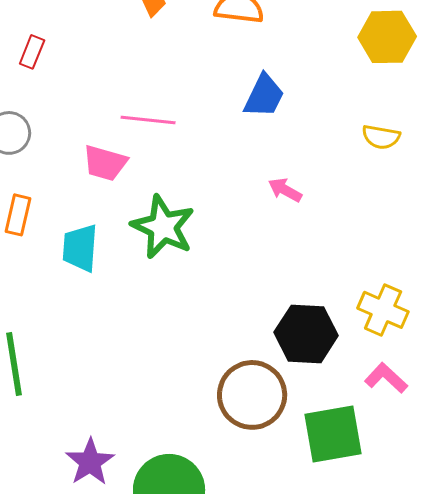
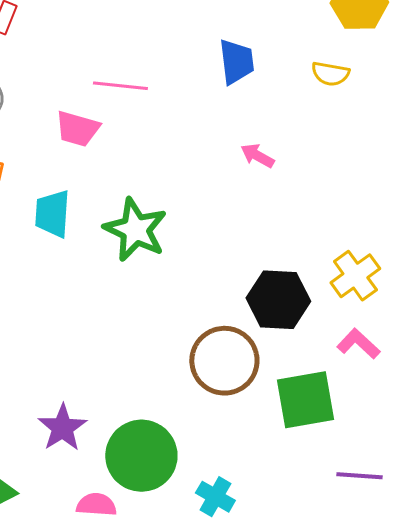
blue trapezoid: (264, 96) -> (236, 62), turned -33
yellow semicircle: (381, 137) -> (330, 74), moved
green star: (163, 227) -> (135, 230), moved
yellow cross: (383, 310) -> (355, 276), turned 30

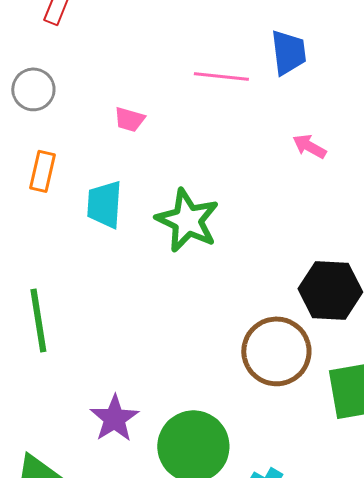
pink line: (120, 86) -> (221, 76), moved
pink trapezoid: (77, 129) -> (129, 119), size x0.7

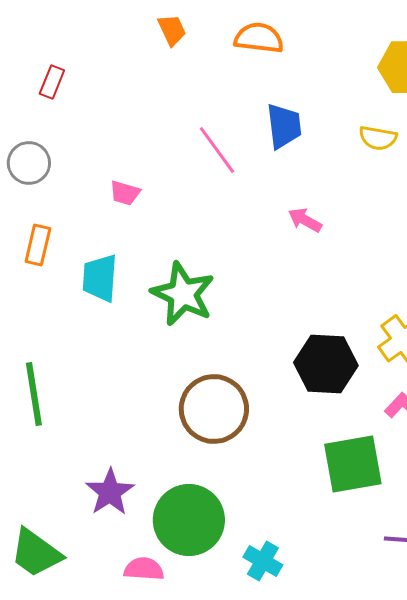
pink line: (221, 76) -> (217, 150), turned 48
brown circle: (276, 351) -> (214, 409), moved

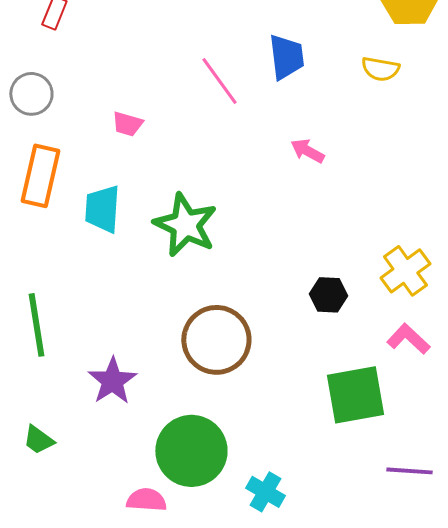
orange rectangle: (38, 245) -> (40, 176), size x1.5
black hexagon: (326, 364) -> (328, 295), size x0.6
purple star: (110, 492) -> (112, 381), moved
green trapezoid: (36, 553) -> (38, 440), moved, size x0.6

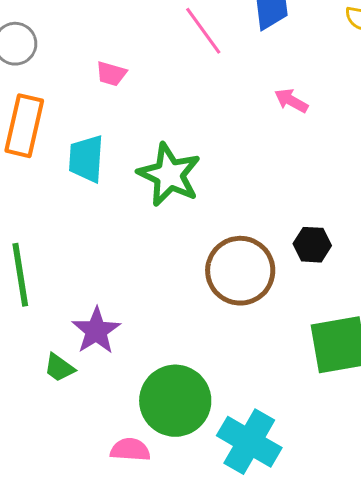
brown circle: (216, 340) -> (240, 271), moved
green trapezoid: (38, 440) -> (59, 368), moved
cyan cross: (265, 492) -> (249, 442), size x1.6

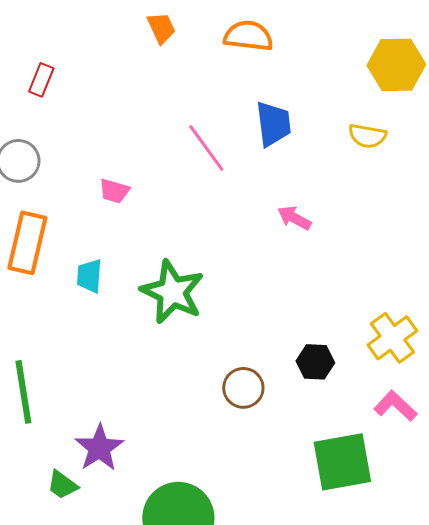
cyan trapezoid: (86, 159) -> (89, 276), size x0.7
brown circle: (240, 271) -> (243, 388), size x0.6

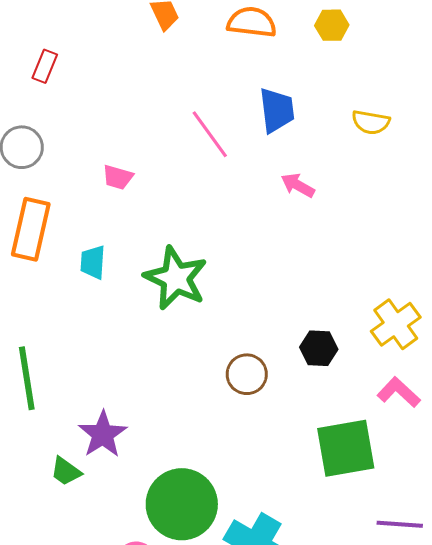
yellow hexagon: (396, 65) -> (332, 25), moved, size x0.6
pink arrow: (294, 218) -> (298, 185), moved

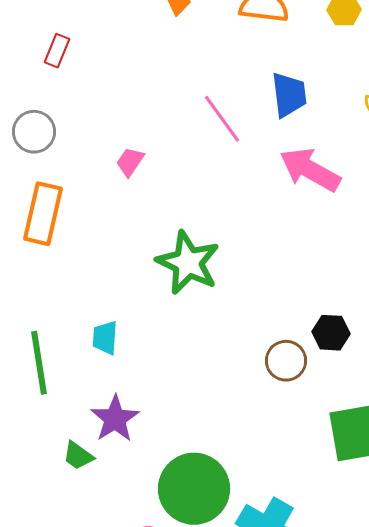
pink trapezoid: (118, 177) -> (130, 162), turned 108
pink arrow: (298, 185) -> (310, 170), size x1.8
cyan trapezoid: (93, 262) -> (105, 338), moved
brown circle: (247, 374) -> (286, 361), moved

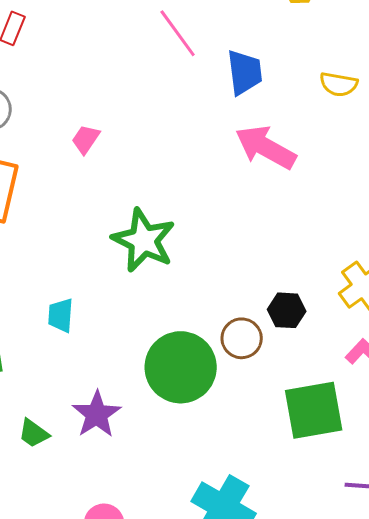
pink line: (222, 119) -> (178, 33), moved
purple star: (115, 419) -> (97, 414), moved
green circle: (194, 489) -> (181, 367), moved

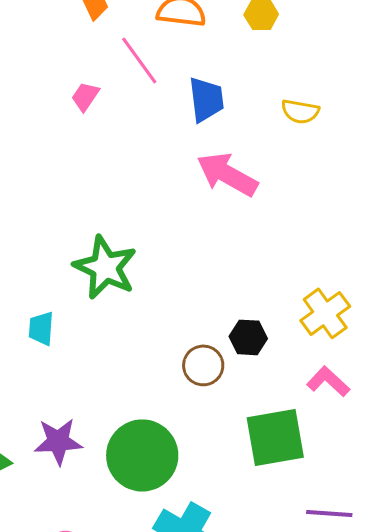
pink trapezoid: (86, 139) -> (85, 96), moved
cyan trapezoid: (61, 315) -> (41, 328), moved
green circle: (181, 367) -> (142, 455), moved
purple star: (97, 414) -> (58, 441), turned 30

